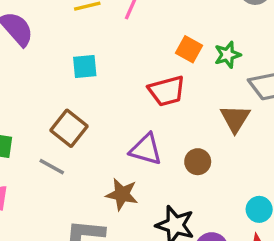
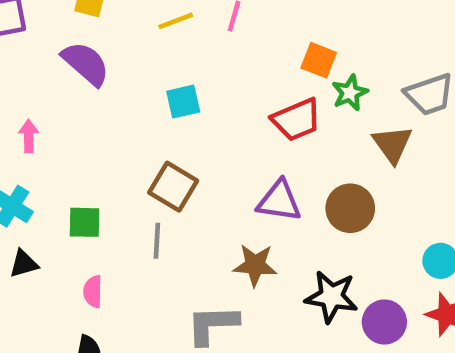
green star: (227, 55) -> (350, 93), moved
brown circle: (198, 162) -> (350, 208), size x1.4
gray line: (52, 167) -> (157, 241), turned 72

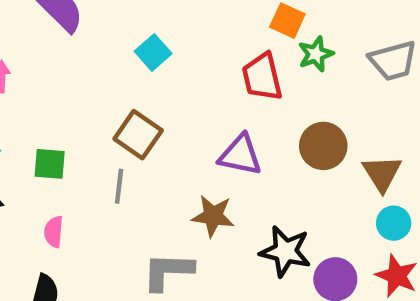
cyan square: (183, 102) -> (153, 52), turned -32
red trapezoid: (296, 120) -> (262, 77), turned 96
brown triangle: (392, 144) -> (382, 173), moved
brown circle: (350, 208) -> (323, 146), moved

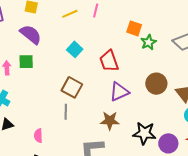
red trapezoid: (262, 77) -> (109, 61), moved
purple triangle: (240, 155) -> (119, 92), turned -30
green square: (50, 164) -> (26, 62), moved

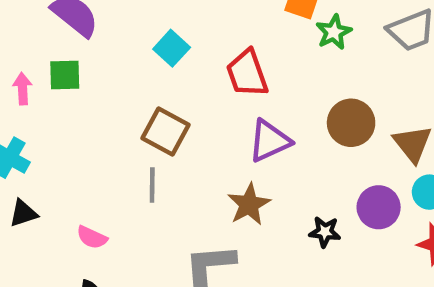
brown star: (110, 121) -> (249, 204), turned -30
black star: (144, 133) -> (325, 232), size x0.6
pink semicircle: (38, 136) -> (92, 237), turned -64
purple circle: (168, 143) -> (379, 207), moved

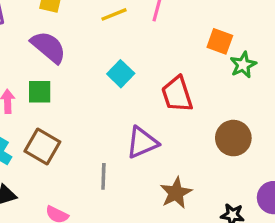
brown circle: (351, 123) -> (233, 138), moved
brown square: (166, 132) -> (42, 146), moved
purple triangle: (269, 141) -> (142, 143), moved

